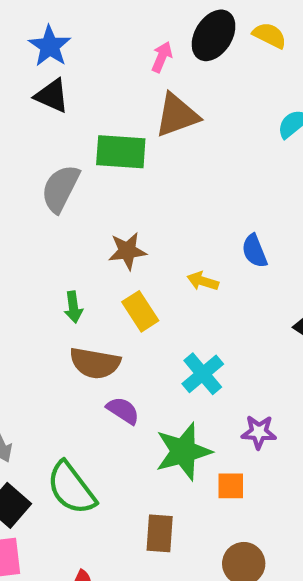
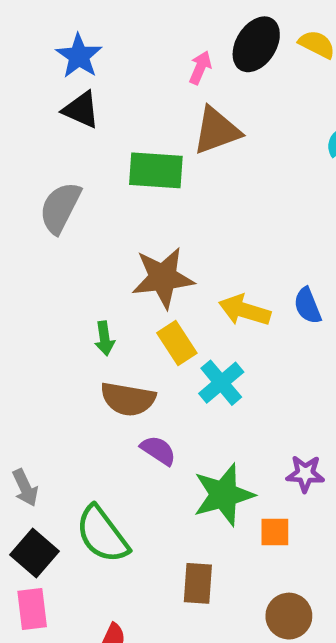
gray semicircle: (60, 188) -> (60, 208), moved
brown star: (127, 251) -> (163, 278), size x1.5
blue semicircle: (254, 251) -> (308, 306), moved
yellow arrow: (203, 281) -> (245, 310), size x1.5
cyan cross: (203, 374) -> (221, 383), moved

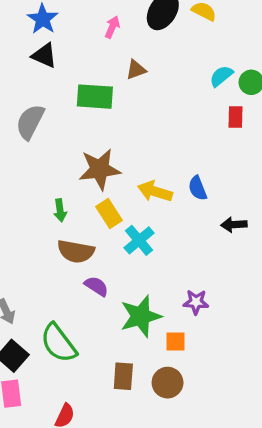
pink arrow: (200, 68) -> (112, 27), moved
brown triangle: (217, 131) -> (136, 70), size x0.6
brown circle: (289, 616) -> (168, 383), moved

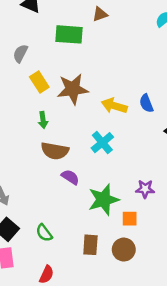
gray semicircle: (30, 122) -> (20, 53), size x0.7
yellow rectangle: (109, 213) -> (39, 82), moved
green semicircle: (58, 343) -> (44, 233), moved, size x0.6

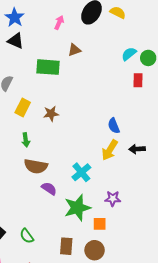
yellow rectangle: (39, 82) -> (23, 108), turned 60
brown star: (73, 89) -> (51, 114), size x0.6
yellow arrow: (114, 106) -> (110, 150), moved, turned -75
cyan cross: (102, 143) -> (81, 172), moved

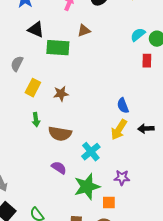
black triangle: (16, 41) -> (36, 30), moved
brown semicircle: (36, 166) -> (60, 134), moved

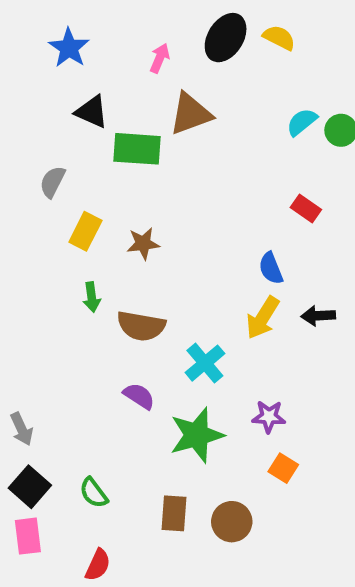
brown triangle: (84, 31) -> (191, 114), size x1.6
red rectangle: (147, 61) -> (306, 209), moved, turned -56
orange square: (109, 203) -> (283, 468), moved, turned 32

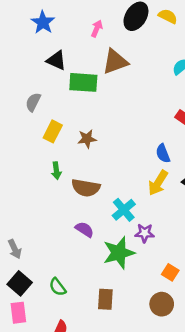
purple star: (269, 417) -> (145, 233), moved
brown circle: (232, 522) -> (162, 304), moved

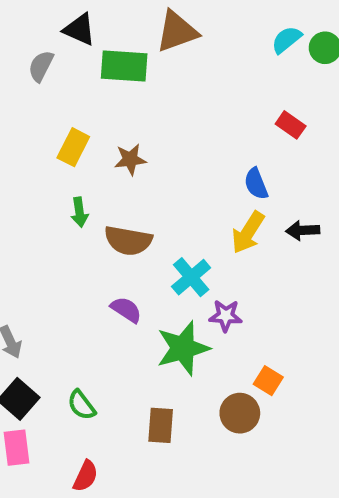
gray semicircle: (33, 102) -> (41, 66), moved
brown circle: (162, 304) -> (240, 413), moved

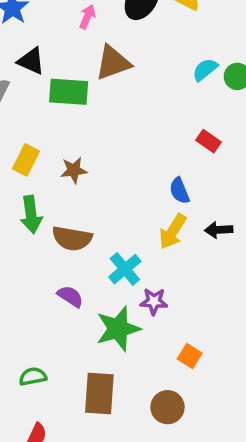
green arrow: (79, 212) -> (31, 215), size x1.5
green semicircle: (81, 405) -> (33, 376), turned 116
brown circle: (240, 413) -> (168, 407), moved
brown rectangle: (161, 425) -> (99, 394), size x1.4

